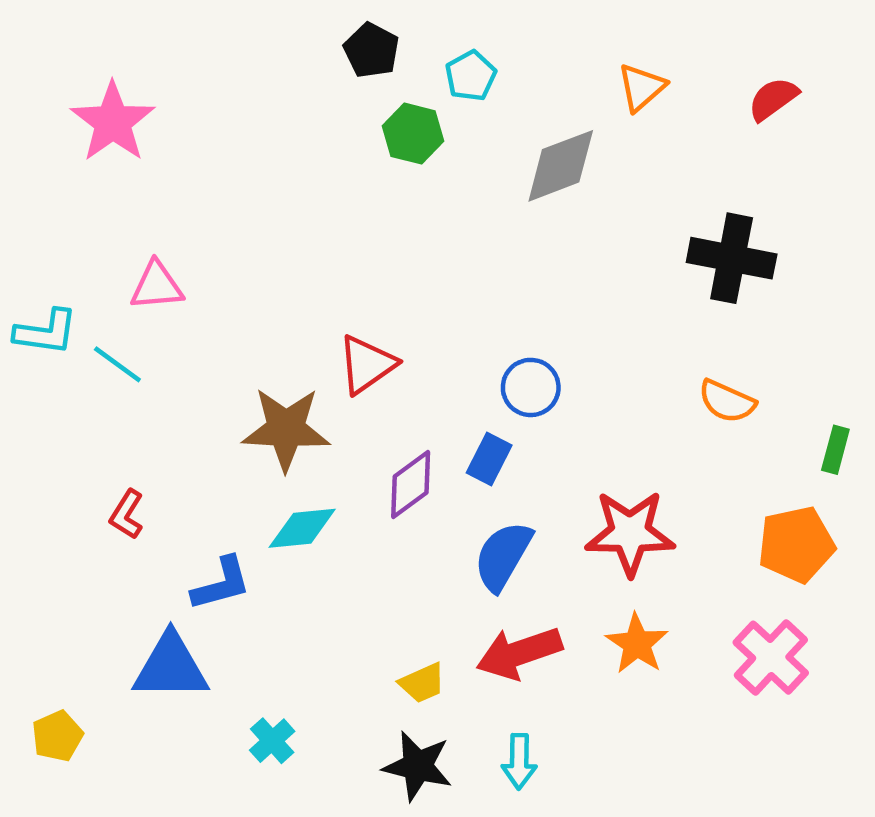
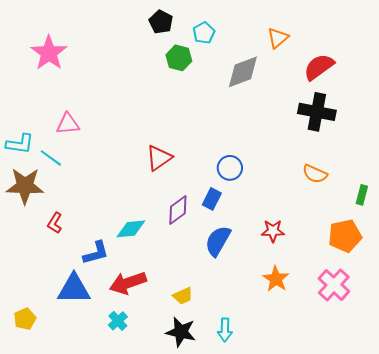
red semicircle: (773, 99) -> (319, 67), moved, size x1.4
brown star: (286, 429) -> (25, 186), moved
red star: (630, 533) -> (273, 231), size x0.6
red arrow: (519, 653) -> (128, 283), moved

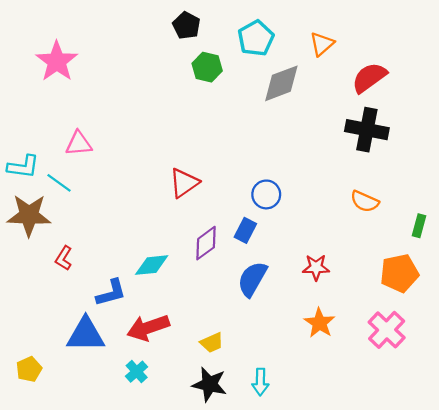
cyan pentagon: (204, 33) -> (256, 38), moved, size x1.4

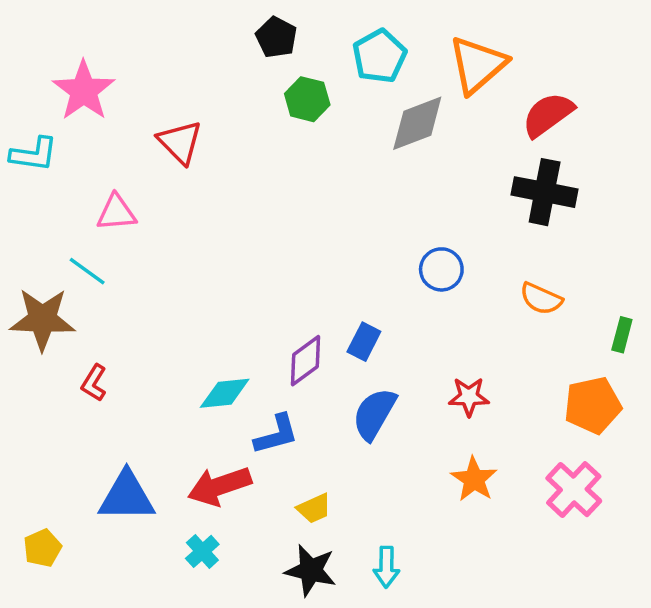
orange triangle: (322, 44) -> (477, 65), size x1.6
cyan L-shape: (23, 167) -> (34, 154), moved
red triangle: (184, 183) -> (180, 142), moved, turned -40
blue circle: (266, 194) -> (441, 269), moved
blue L-shape: (111, 293) -> (276, 435), moved

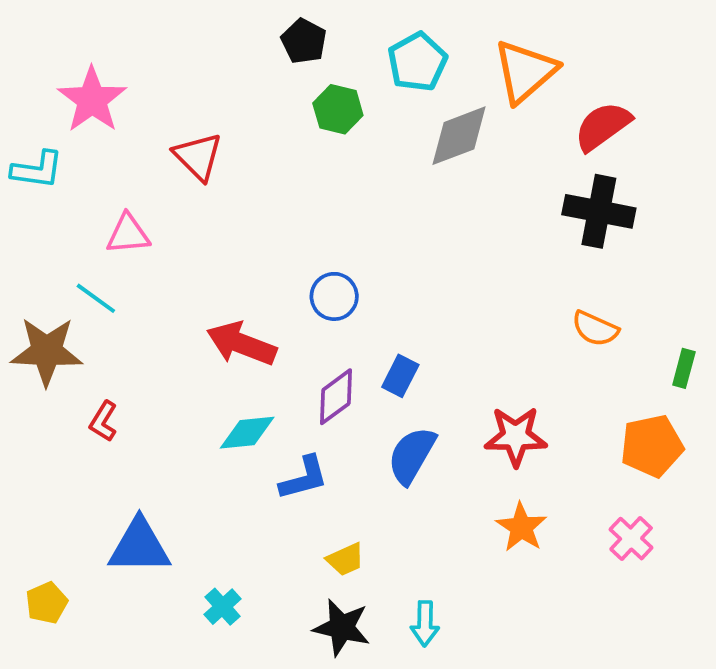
blue circle: (441, 269) -> (334, 296), moved
red star: (469, 397) -> (516, 436), size x1.4
red arrow: (220, 486) -> (241, 344), moved, turned 40
pink cross: (574, 490) -> (631, 539), size x0.7

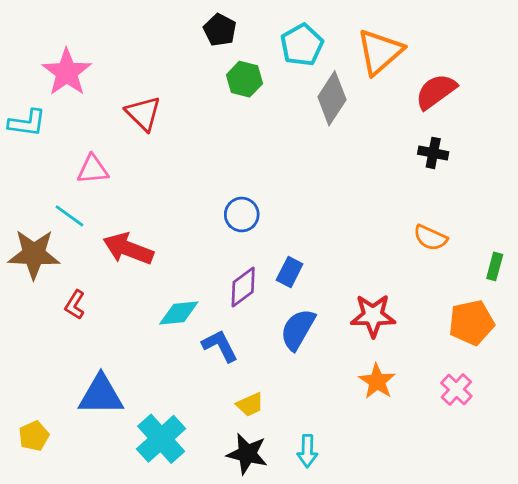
gray diamond: (459, 136) -> (332, 98), turned -36
black cross: (599, 211) -> (433, 153), size x0.6
red arrow: (241, 344) -> (128, 249), moved
blue L-shape: (304, 478) -> (220, 346), turned -102
cyan cross: (223, 607) -> (161, 439), size x1.8

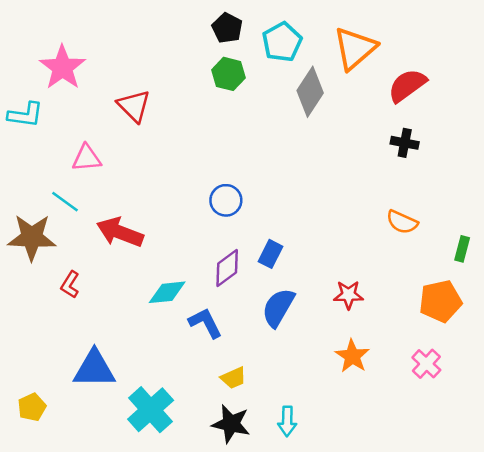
black pentagon: (220, 30) -> (227, 28), moved
red star: (373, 316) -> (348, 295), size x0.7

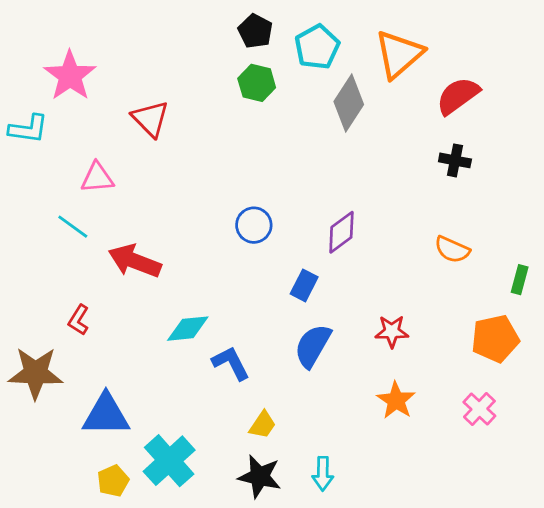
brown star: (32, 237) -> (35, 373), moved
purple diamond: (227, 268) -> (341, 232), moved
yellow trapezoid: (234, 378) -> (262, 425), turned -32
yellow pentagon: (32, 407) -> (113, 481), moved

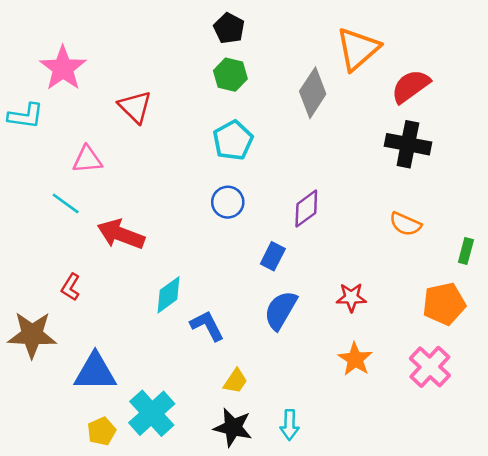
cyan pentagon: (317, 47) -> (233, 140), moved
black cross: (455, 160) -> (408, 144), size x1.6
cyan diamond: (188, 329) -> (169, 295), turned -30
pink cross: (479, 409) -> (430, 367), size x1.4

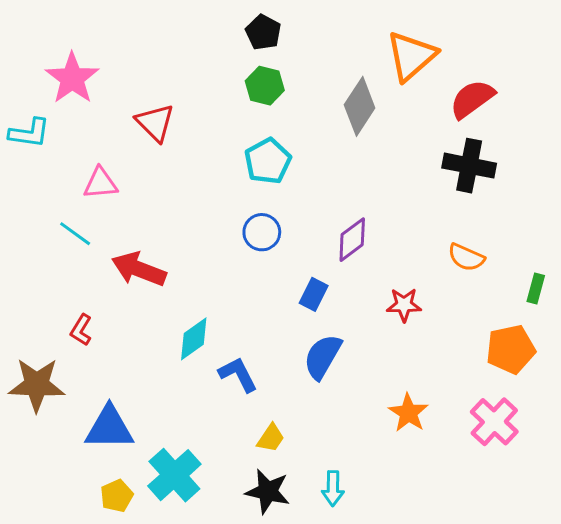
red star: (351, 297) -> (404, 305), moved

